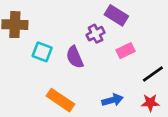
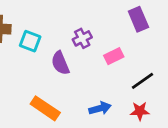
purple rectangle: (116, 15) -> (138, 19), moved, turned 35
cyan square: (42, 52) -> (30, 41), moved

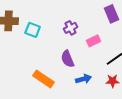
purple semicircle: (60, 63) -> (68, 59), moved

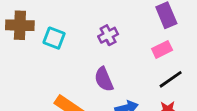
pink rectangle: (94, 41) -> (162, 49), moved

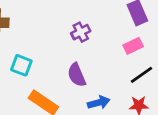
cyan square: (54, 38) -> (21, 65), moved

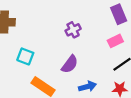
purple semicircle: (77, 75) -> (70, 64), turned -120

